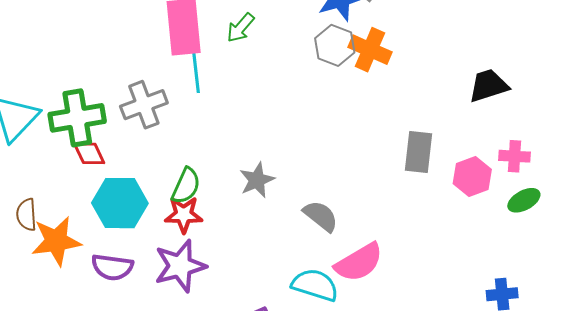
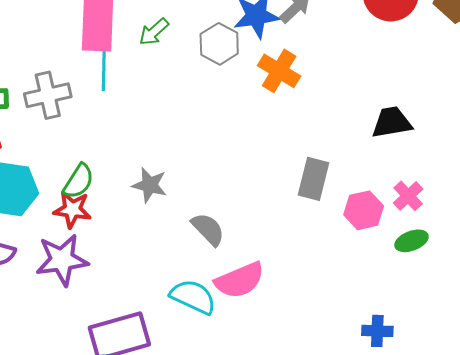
gray hexagon: (335, 45) -> (219, 44), moved
pink cross: (515, 156) -> (408, 196), turned 36
gray star: (257, 180) -> (150, 185), turned 30

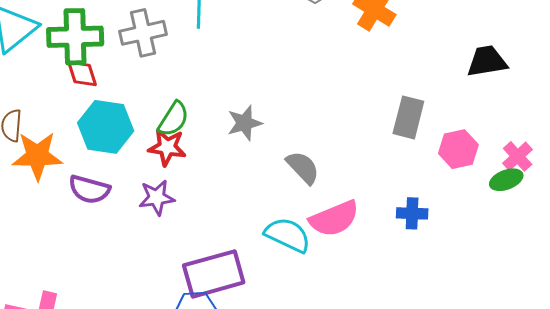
gray star: (150, 185) -> (245, 123), turned -30
pink cross: (408, 196) -> (518, 156), moved
purple star: (62, 260) -> (157, 198), size x0.7
blue cross: (377, 331) -> (412, 213), moved

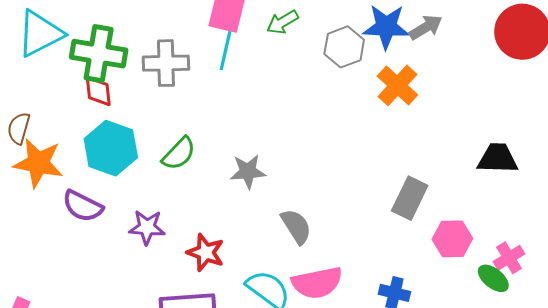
red star: (167, 147) -> (206, 252), moved
green ellipse: (506, 180) -> (493, 278), turned 48

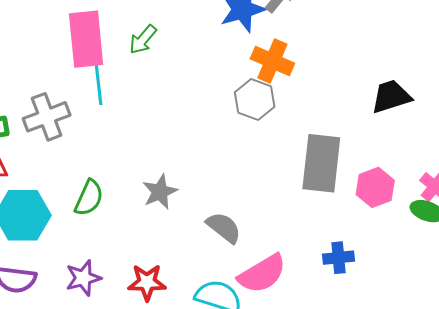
gray hexagon: (344, 47) -> (255, 100), moved
gray rectangle: (410, 198) -> (321, 163), size x1.4

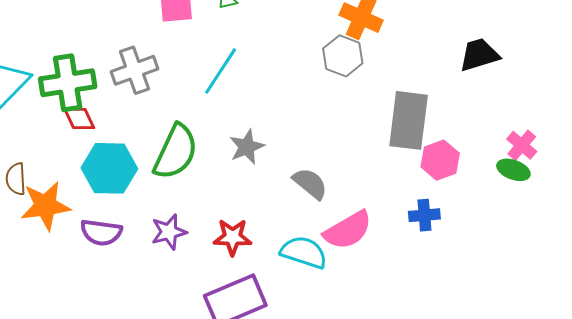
cyan line: (98, 79) -> (221, 71), moved, turned 39
pink hexagon: (375, 187) -> (440, 160), moved
green semicircle: (89, 198) -> (176, 152), size x1.5

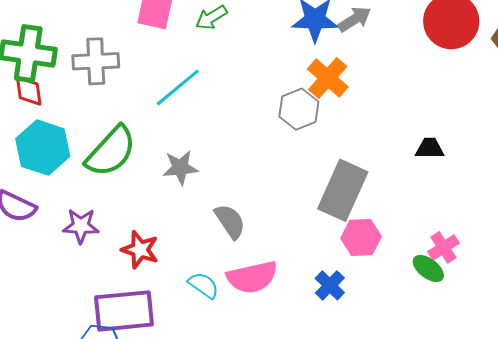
black trapezoid: (479, 55) -> (430, 148), size x0.7
blue cross: (424, 215) -> (330, 285), turned 32
cyan semicircle: (304, 252) -> (204, 285), size x0.7

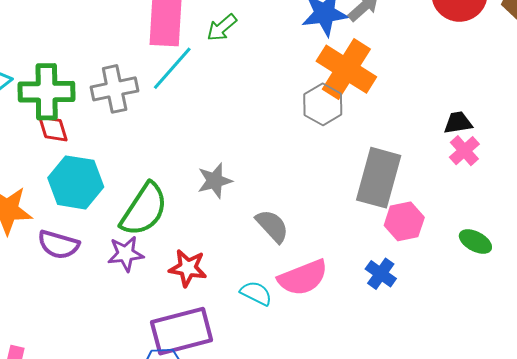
orange cross: (328, 78) -> (346, 69), size x1.4
cyan line: (178, 87) -> (172, 68), moved
green semicircle: (111, 151) -> (144, 210), moved
pink cross: (444, 247) -> (464, 151), moved

